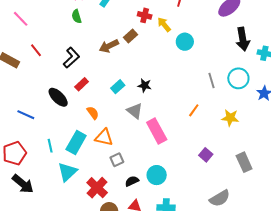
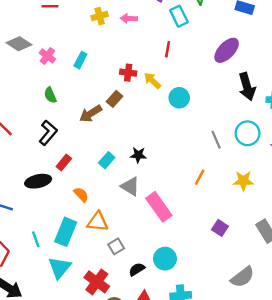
green semicircle: (77, 16) -> (50, 95), moved
black ellipse: (58, 97) -> (38, 181), turned -50

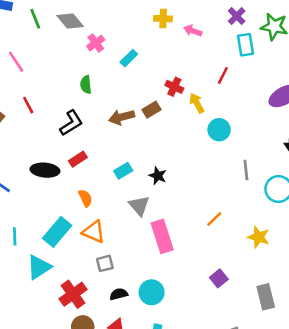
gray line: (216, 140) -> (246, 170), moved
cyan line: (36, 239) -> (15, 236), moved

